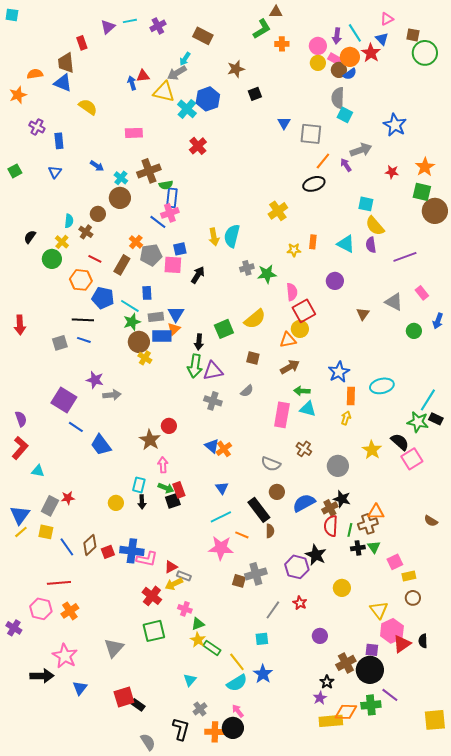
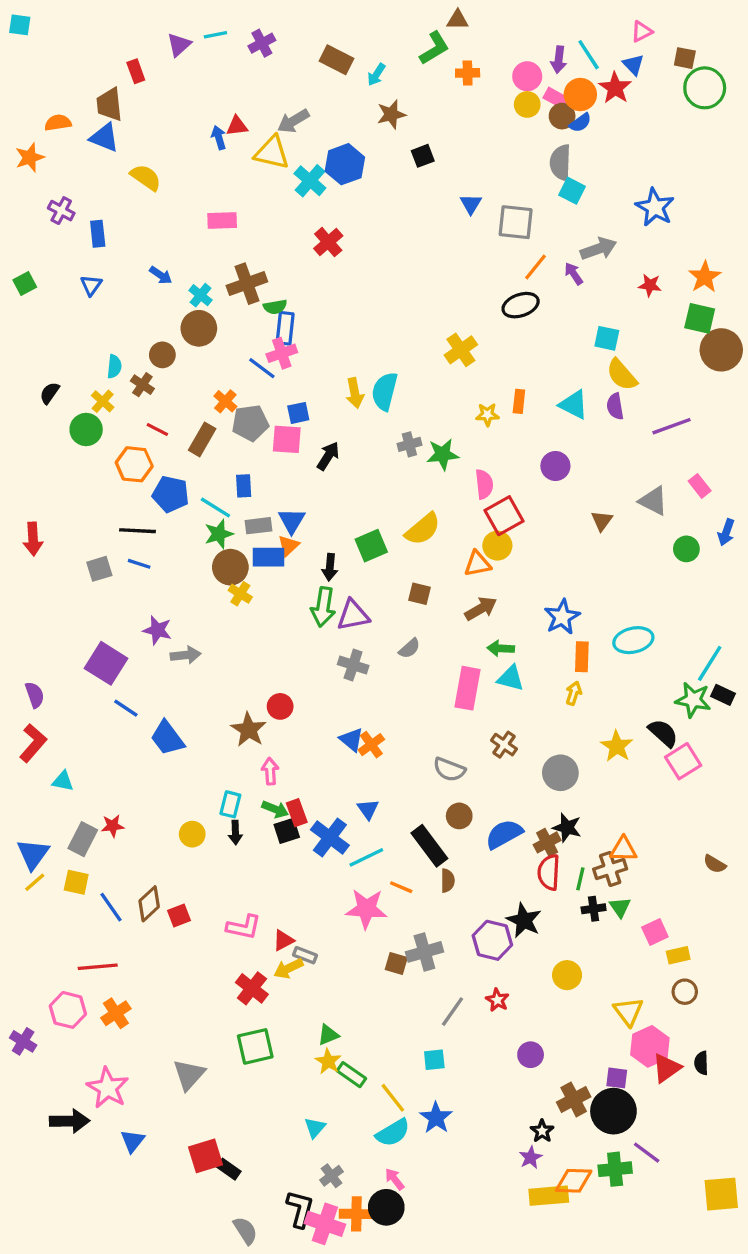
cyan arrow: (185, 59) -> (376, 75), moved
blue cross: (132, 551) -> (330, 837), moved, turned 30
pink cross: (185, 609) -> (325, 1224), moved, size x1.6

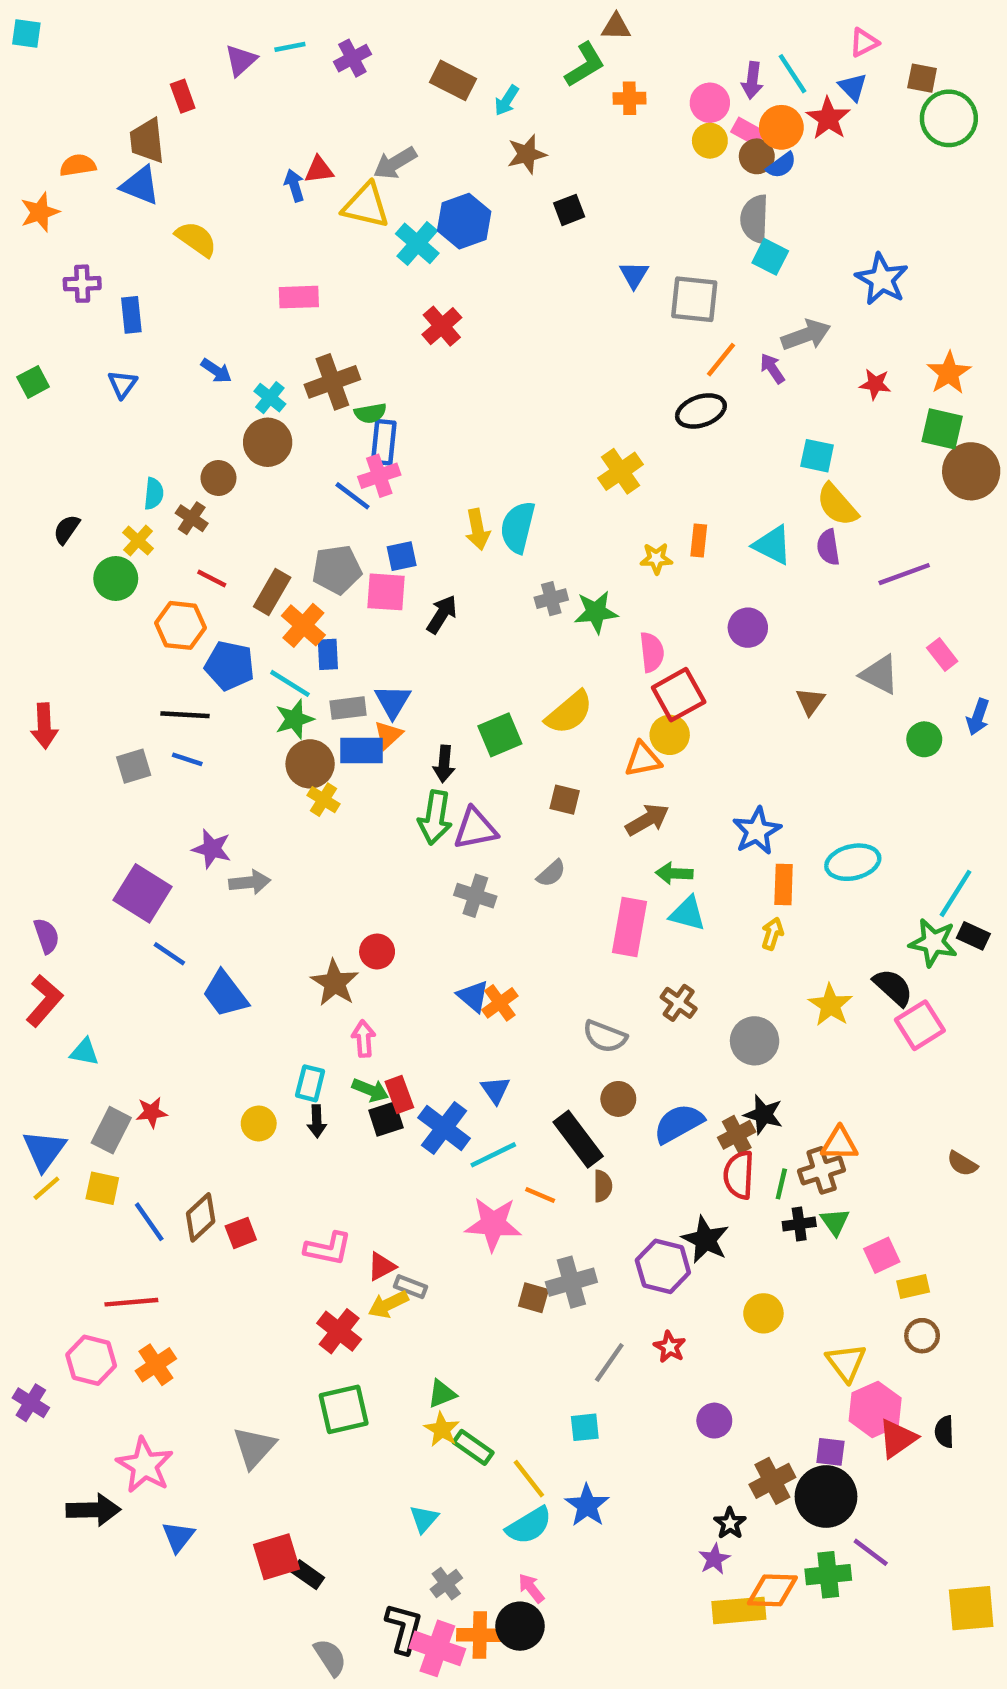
purple cross: (61, 211) -> (82, 284), turned -30
orange cross: (225, 401) -> (303, 625), moved, size x1.4

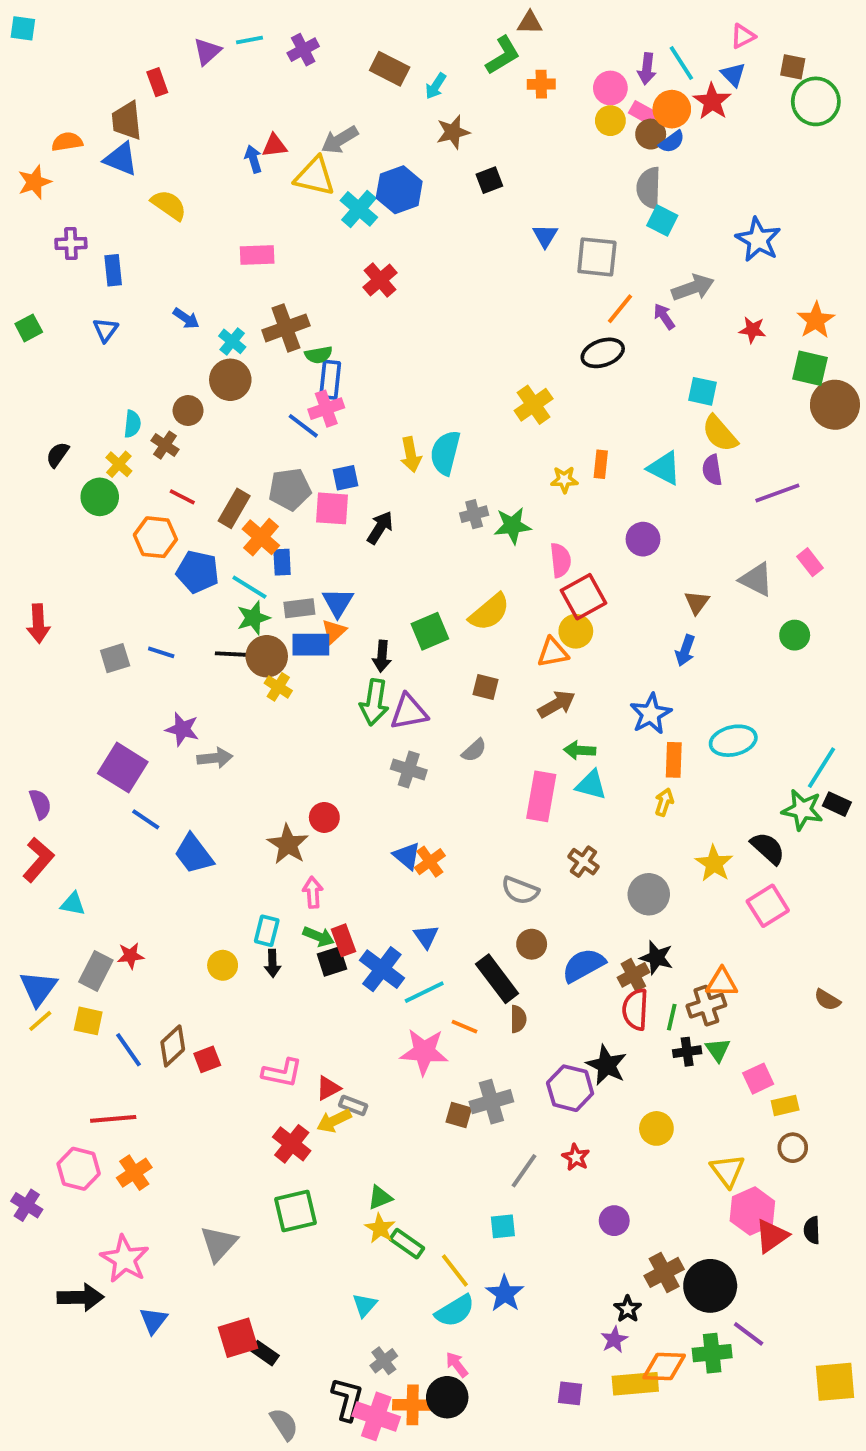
black line: (185, 715) -> (236, 654), moved
blue arrow: (978, 717) -> (685, 650), moved
pink square: (920, 1025) -> (768, 906), moved
purple square: (830, 1452) -> (570, 1393), moved

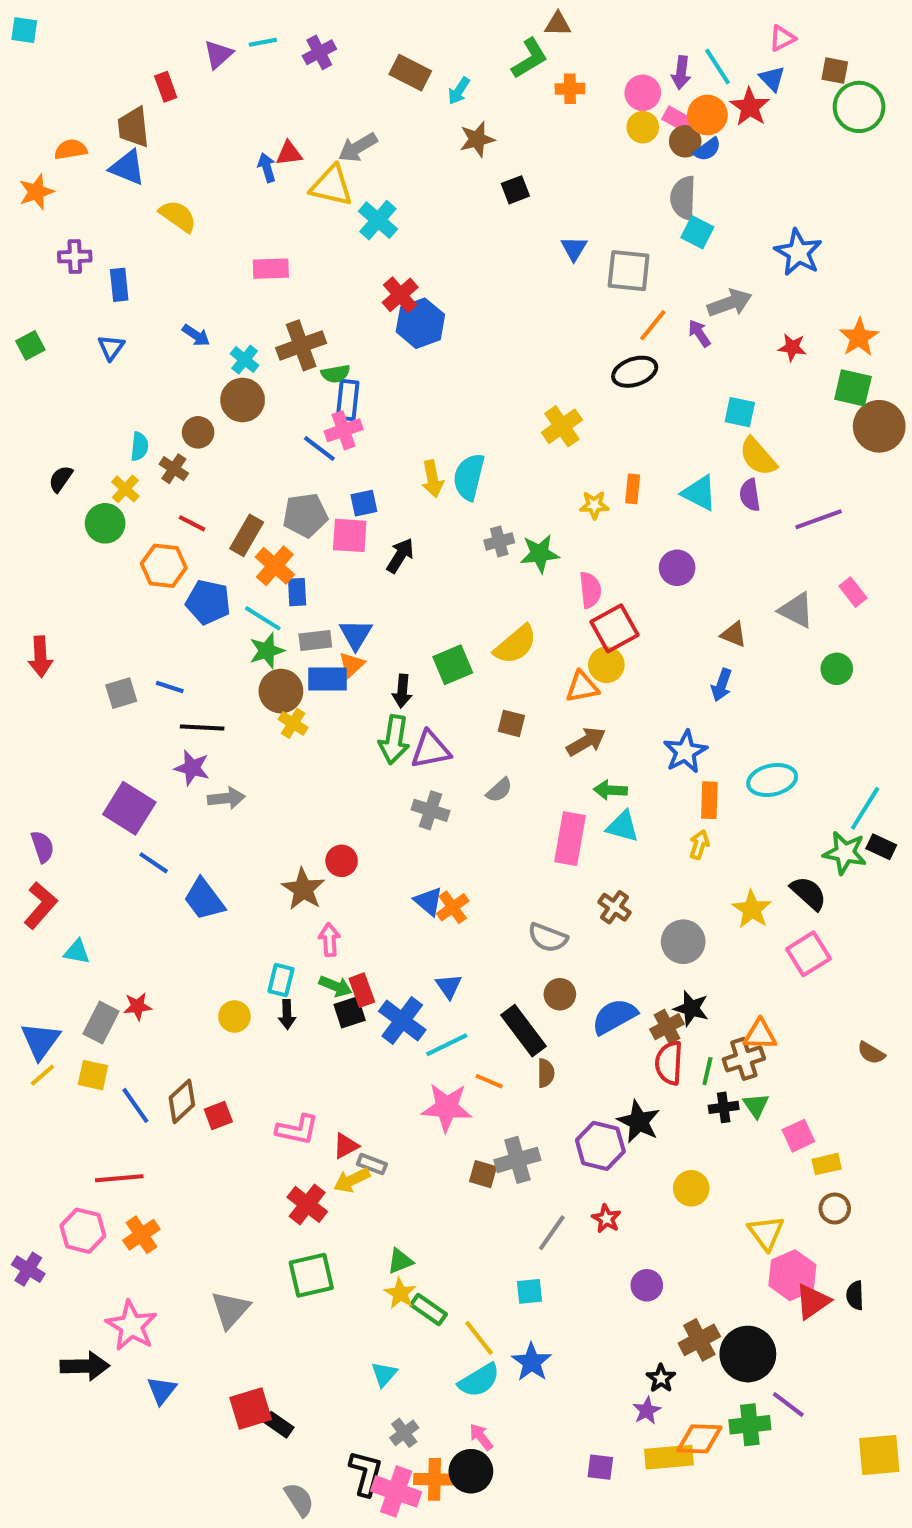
blue hexagon: (399, 190) -> (420, 323), moved
brown triangle: (697, 602) -> (734, 634), turned -44
black line: (236, 654) -> (202, 727), moved

